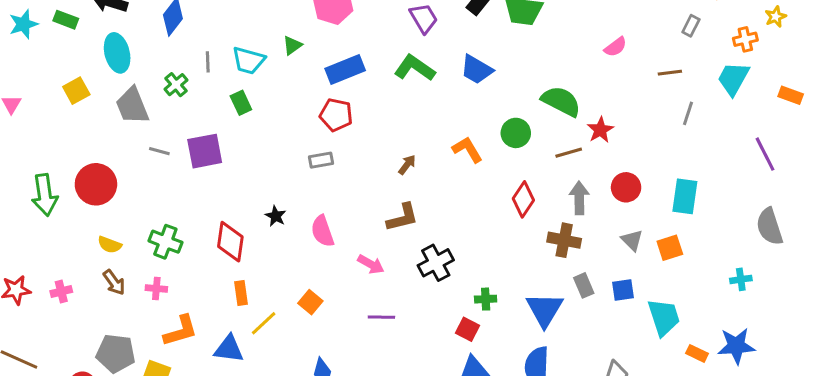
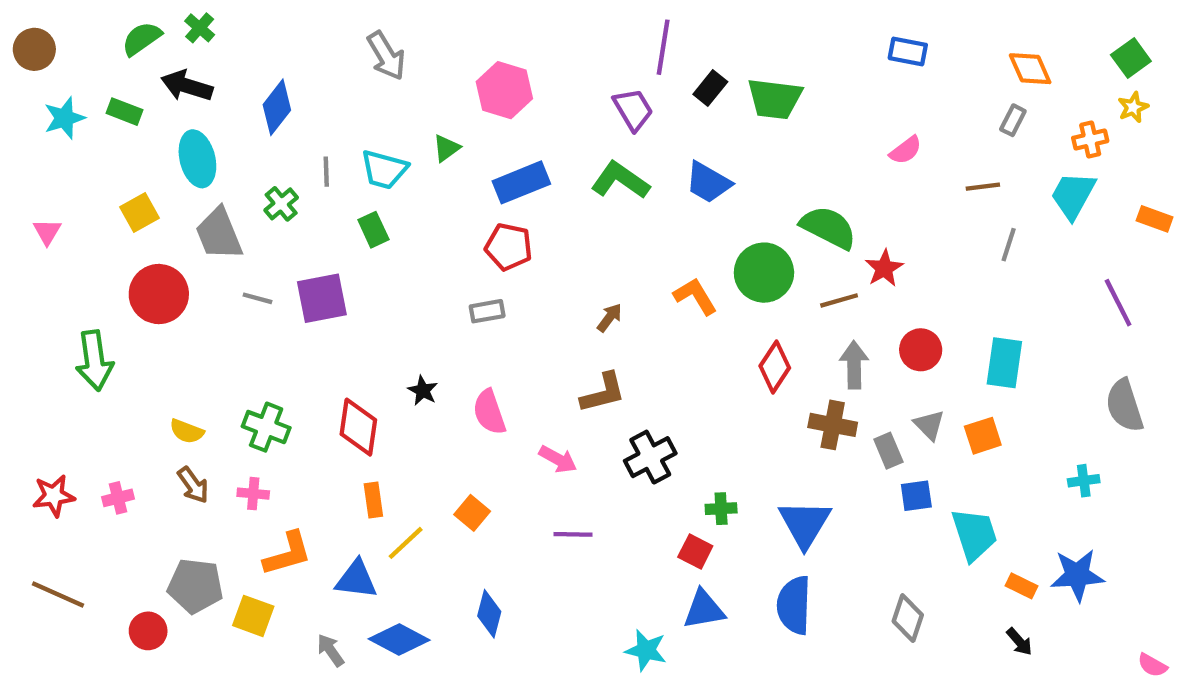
green circle: (516, 133) -> (764, 273), size x1.4
red circle: (96, 184) -> (159, 294), moved
gray rectangle: (584, 285) -> (888, 451), moved

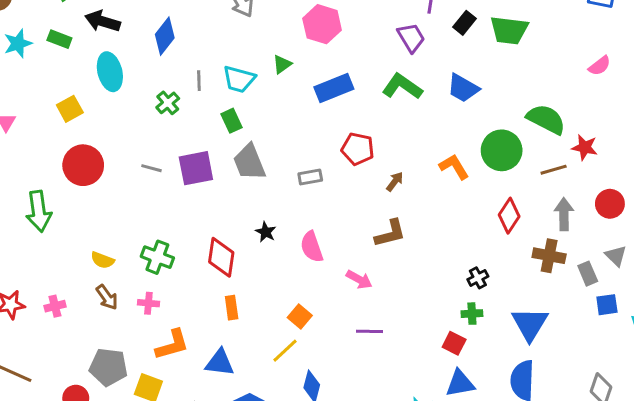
gray trapezoid: (219, 234) -> (249, 162), moved
red pentagon: (509, 247) -> (358, 149), moved
red star: (884, 268) -> (585, 147), turned -30
black cross: (650, 457) -> (478, 278), moved, size x0.6
yellow line: (406, 543) -> (285, 351), moved

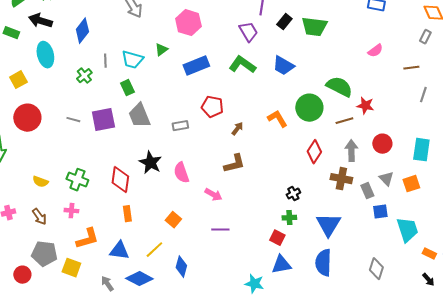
black star: (266, 232) -> (150, 163), size x1.6
brown arrow: (107, 297) -> (39, 217), moved
yellow line: (285, 351) -> (154, 250), moved

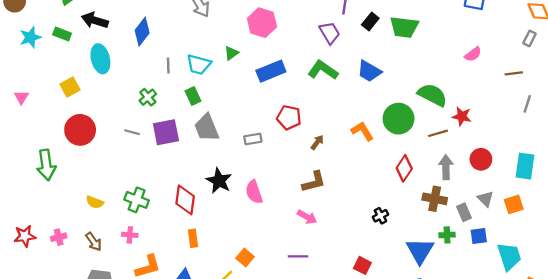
green cross: (84, 76) -> (148, 97), moved
pink arrow: (213, 195) -> (307, 217), moved
green cross: (289, 218) -> (447, 235), moved
orange square: (173, 220) -> (245, 258), moved

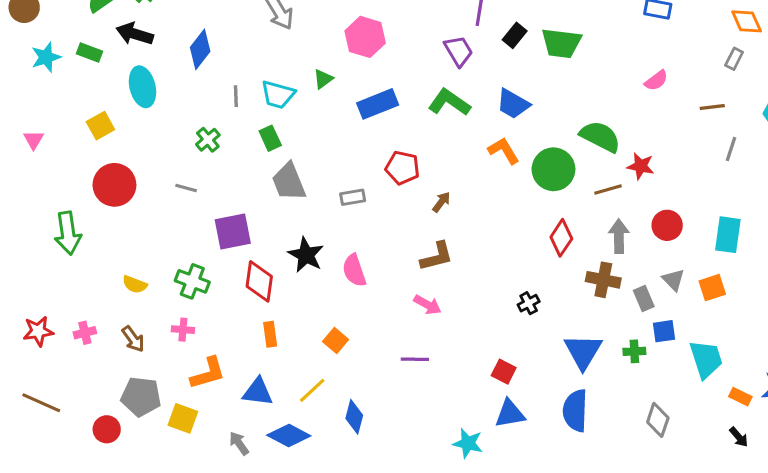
orange L-shape: (362, 131) -> (504, 151), moved
purple square: (166, 132) -> (233, 232), moved
green cross: (447, 235) -> (634, 351), moved
orange square: (245, 258) -> (336, 341), moved

